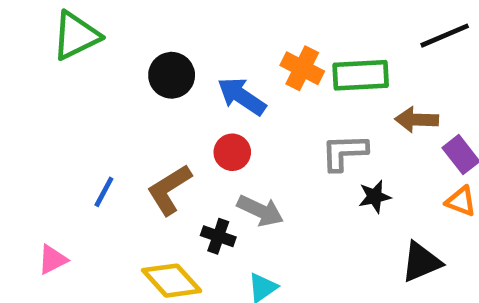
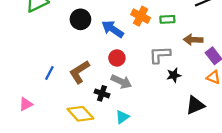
green rectangle: (361, 75) -> (167, 19), size x0.6
red circle: (232, 152) -> (117, 58), moved

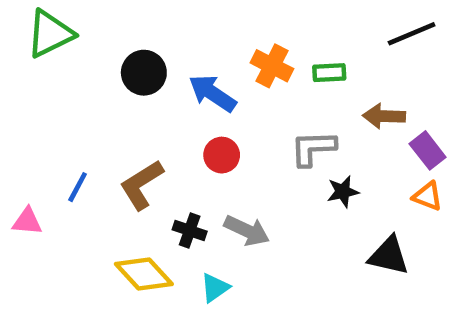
gray arrow: (121, 82) -> (247, 231), moved
pink triangle: (26, 104) -> (27, 221), moved, turned 32
black triangle: (195, 105) -> (389, 256), turned 36
cyan triangle: (122, 117) -> (215, 288), moved

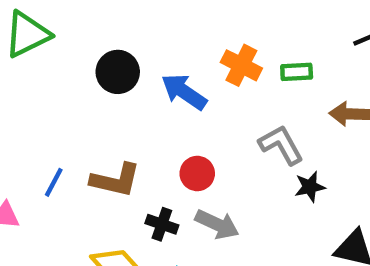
gray L-shape: (313, 148) -> (281, 145), turned 63
red circle: (222, 155) -> (197, 173), moved
brown L-shape: (142, 185) -> (116, 180), turned -135

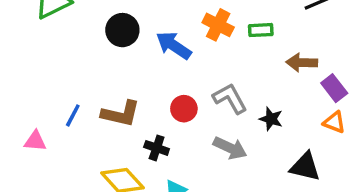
gray L-shape: (281, 145) -> (230, 98), moved
black star: (310, 187) -> (271, 119), turned 30
gray arrow: (217, 224) -> (230, 148), moved

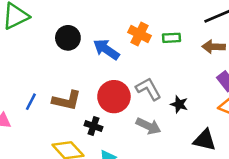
brown arrow: (302, 63) -> (214, 47), moved
red circle: (184, 109) -> (114, 97), size x1.6

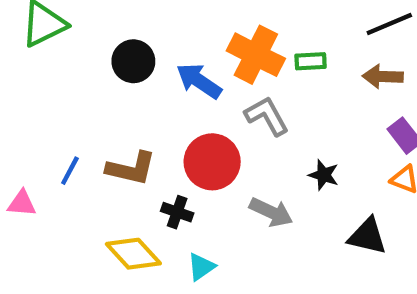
orange cross: (140, 34) -> (256, 55), size x1.4
gray L-shape: (148, 89) -> (267, 116), moved

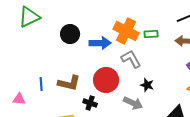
blue arrow: (199, 81) -> (100, 43), turned 145
blue line: (70, 171) -> (41, 84), turned -32
black star: (324, 175) -> (147, 85), moved

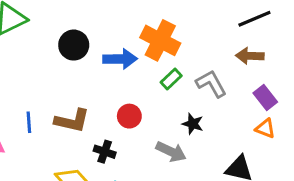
green rectangle: (151, 34) -> (171, 79), moved, turned -40
gray L-shape: (131, 59) -> (211, 84), moved
red circle: (106, 80) -> (129, 116), size x0.6

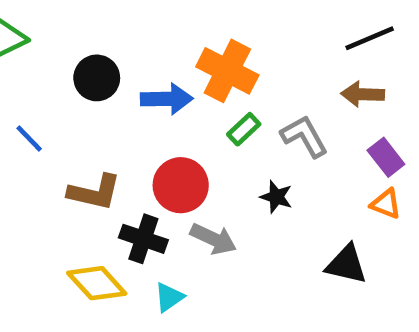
red circle: (129, 116) -> (181, 185), size x1.5
blue line: (29, 122) -> (29, 139), moved, turned -40
black cross: (105, 152) -> (143, 239), size x1.4
gray arrow: (171, 152) -> (213, 239), moved

